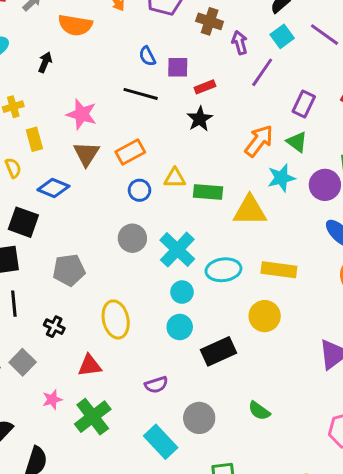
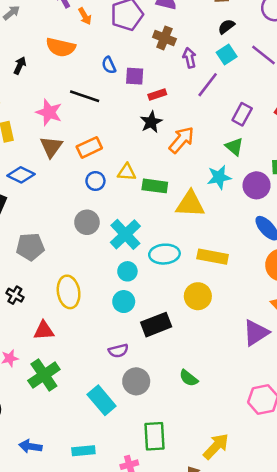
orange semicircle: (75, 25) -> (61, 47), moved
black line: (141, 94) -> (85, 96), moved
orange arrow: (259, 141) -> (181, 140), moved
purple semicircle: (156, 385) -> (118, 351), moved

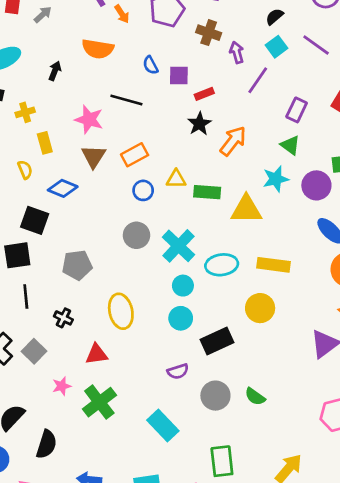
gray circle: (136, 381) -> (215, 396), moved

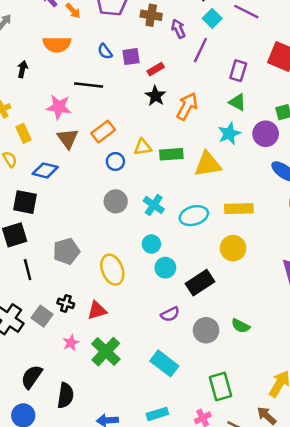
cyan cross: (178, 246) -> (154, 205), size x0.7
gray pentagon: (77, 265) -> (66, 251), moved
cyan circle: (183, 286) -> (151, 244), moved
black cross: (63, 318) -> (66, 303), moved

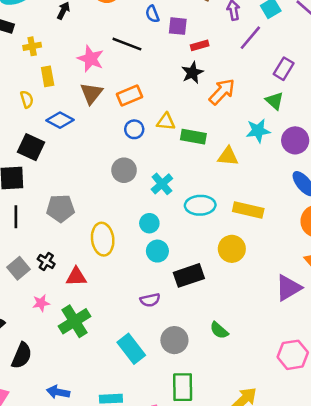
yellow triangle: (208, 164) -> (228, 156), size x0.7
gray circle: (206, 330) -> (174, 340), moved

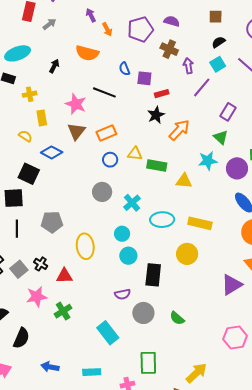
yellow semicircle: (27, 99) -> (25, 136), turned -40
black rectangle: (189, 275) -> (153, 275), turned -65
pink star: (41, 303) -> (37, 297), size x1.5
green cross: (75, 321) -> (63, 311), size x0.7
gray circle: (174, 340) -> (143, 313), moved

